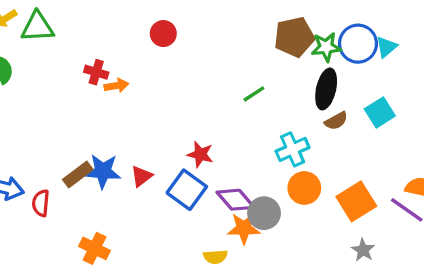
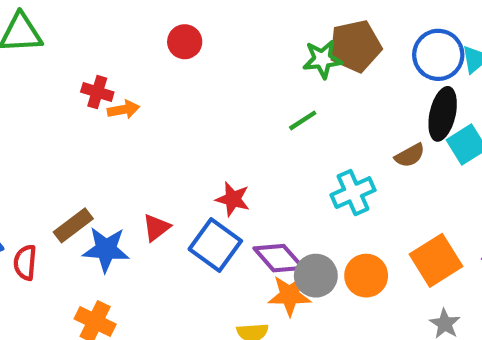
green star: (326, 47) -> (322, 59), moved
black ellipse: (326, 89) -> (443, 114), moved
blue star: (103, 171) -> (106, 249), moved
orange circle: (304, 188) -> (366, 276), moved

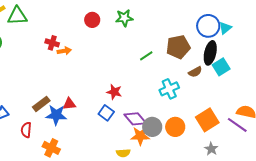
brown pentagon: (355, 46) -> (178, 47), moved
green star: (322, 59) -> (124, 18), moved
red triangle: (156, 228) -> (69, 104), moved, turned 32
blue square: (215, 245) -> (106, 113), size x0.7
red semicircle: (25, 263) -> (26, 130), moved

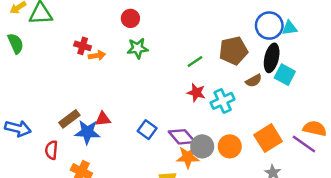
green star: (124, 18) -> (138, 48), moved
cyan triangle: (225, 28) -> (290, 28), turned 32
cyan square: (221, 67) -> (285, 75), turned -30
red star: (114, 92) -> (196, 93), moved

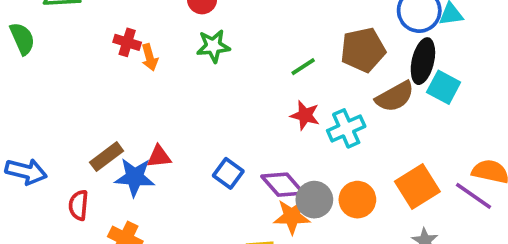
orange arrow: (97, 55) -> (150, 57), turned 84
brown semicircle: (254, 81) -> (395, 97), size x1.5

